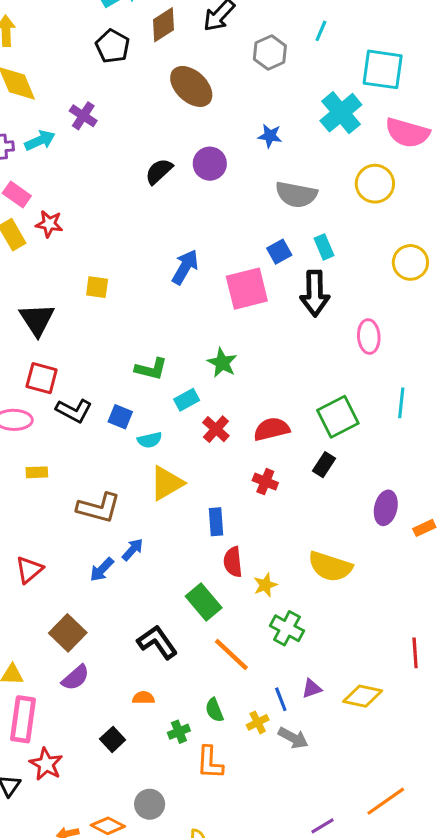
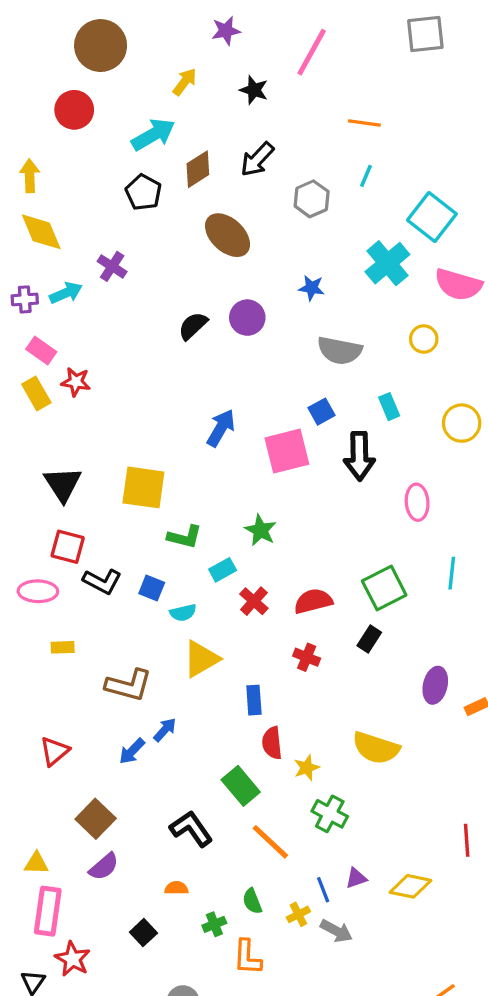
cyan square: (383, 69) -> (432, 217), turned 30
yellow circle: (375, 184) -> (424, 339), size x0.7
cyan rectangle: (324, 247) -> (389, 407), moved
yellow square: (97, 287) -> (143, 487), moved, size x1.8

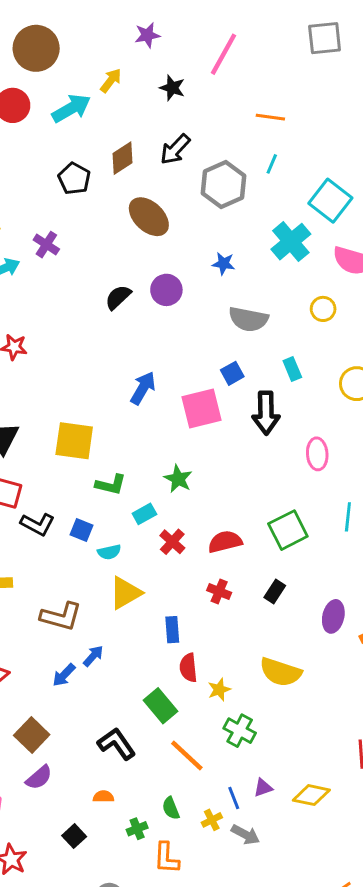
cyan arrow: (153, 135) -> (71, 108), moved
gray hexagon: (312, 199) -> (224, 184), size x1.4
black rectangle: (369, 639) -> (275, 592), moved

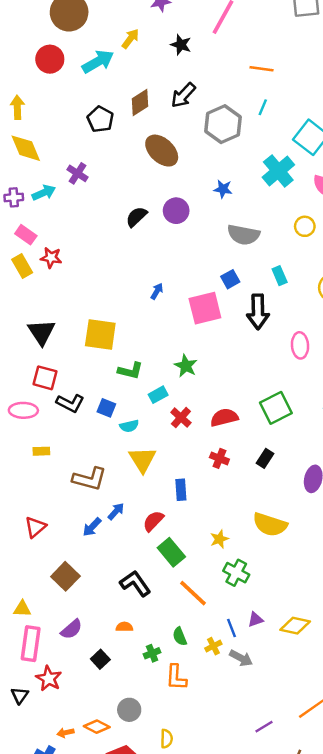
blue arrow: (143, 388) -> (157, 291), size x0.6
yellow triangle: (125, 593) -> (142, 460), turned -32
red semicircle: (188, 668) -> (153, 521), moved, turned 50
purple semicircle: (39, 777) -> (71, 629), moved

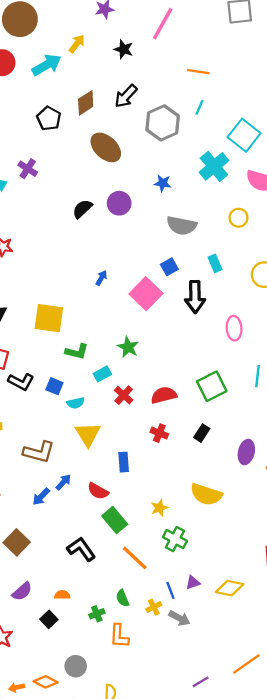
pink square: (205, 308) -> (146, 294), turned -32
red semicircle: (153, 521) -> (98, 491), turned -105
orange semicircle: (124, 627) -> (62, 595), moved

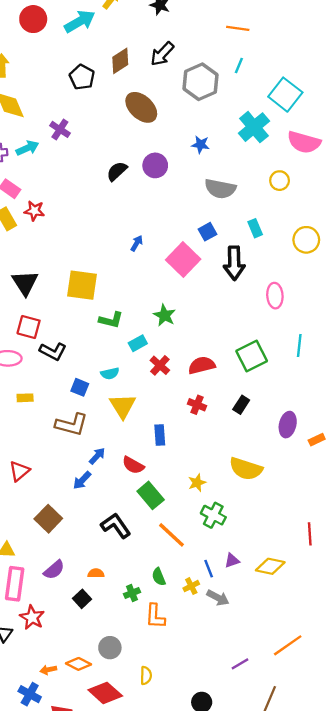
blue square: (54, 386) -> (80, 387), moved
blue arrow: (41, 497) -> (82, 480), moved

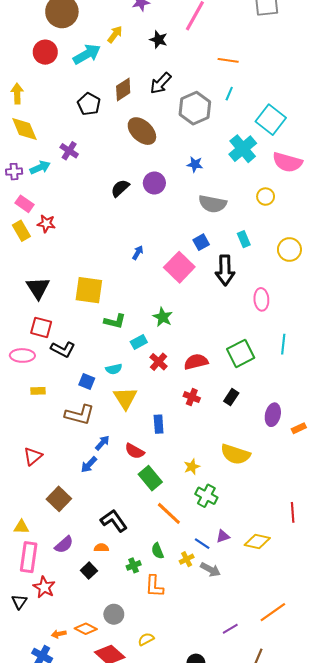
black L-shape: (116, 526) -> (114, 521), moved
blue line: (209, 569) -> (202, 544), turned -35
yellow semicircle: (146, 676) -> (146, 639), turned -119

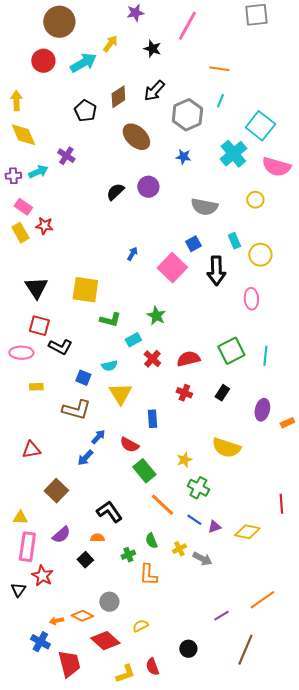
blue star: (195, 164) -> (183, 157), moved
yellow circle: (289, 250) -> (260, 255), moved
cyan line: (283, 344) -> (265, 356), moved
red triangle: (33, 456) -> (31, 450), turned 30
blue line: (202, 544) -> (194, 520), moved

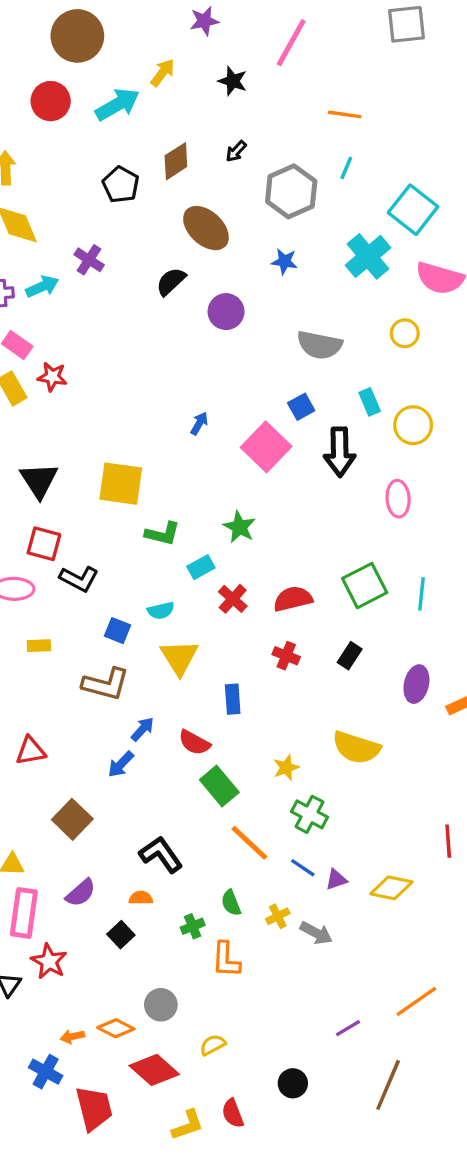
black arrow: (154, 91) -> (236, 151), size x0.6
black semicircle: (115, 192) -> (171, 281), moved

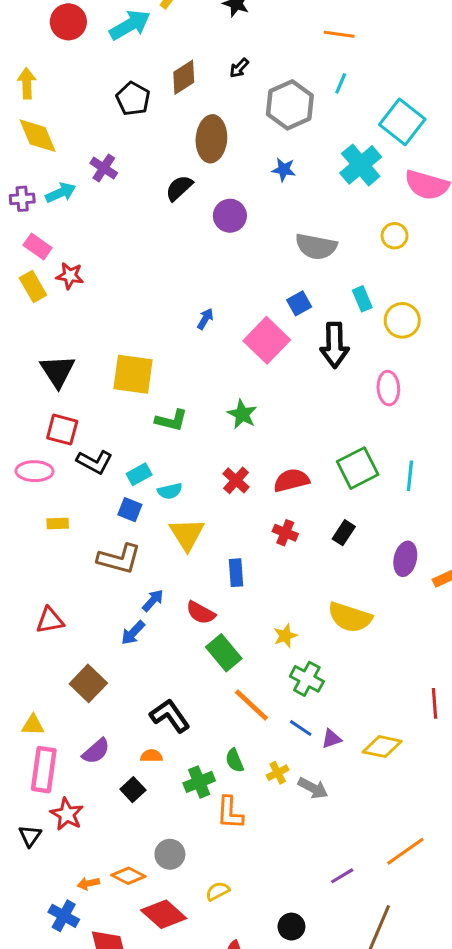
brown ellipse: (206, 228) -> (211, 139), turned 51
cyan rectangle: (201, 567) -> (139, 474), moved
green cross: (193, 926) -> (199, 782), size x1.4

